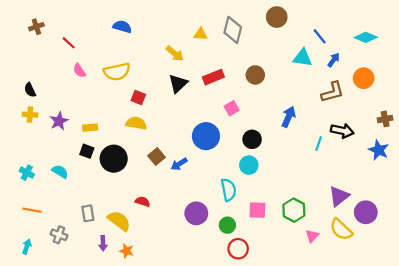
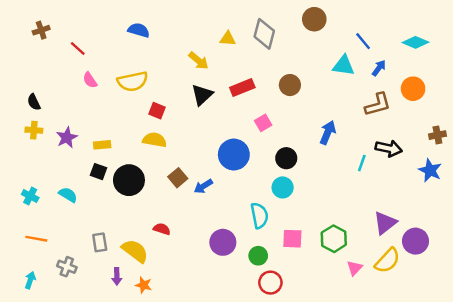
yellow semicircle: (341, 229) -> (387, 261), turned -90

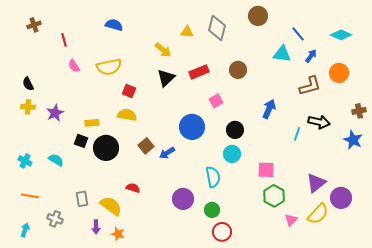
red line: (78, 48) -> (64, 40), turned 32
yellow rectangle: (102, 145) -> (92, 123), moved
pink square: (292, 239) -> (266, 170), moved

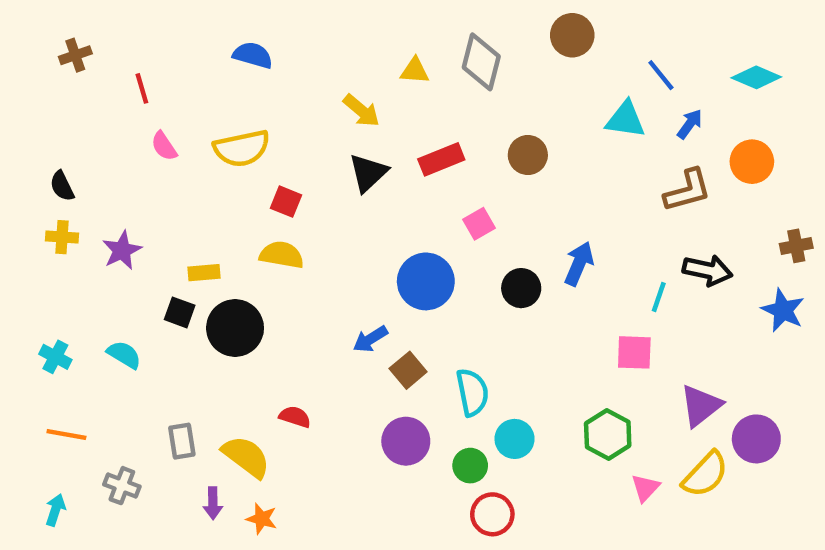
blue arrow: (269, 109) -> (579, 264), moved
brown square: (146, 146) -> (408, 370), moved
cyan circle: (232, 154) -> (515, 439), moved
pink square: (266, 170) -> (634, 352), moved

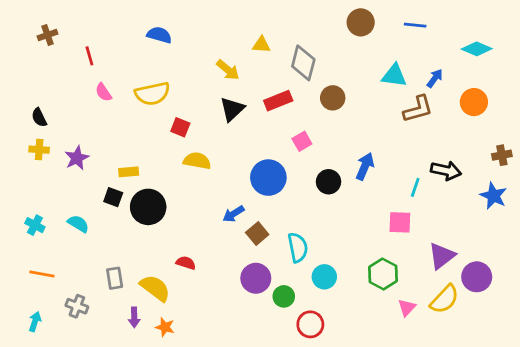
gray diamond: (481, 62) -> (303, 63), moved
blue line: (661, 75) -> (415, 25), moved, turned -45
brown L-shape: (688, 190) -> (418, 109), moved
yellow semicircle: (282, 255) -> (197, 161), moved
green circle: (470, 466) -> (284, 296), moved

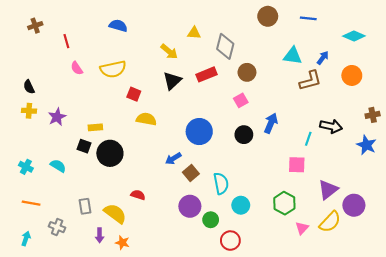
pink square: (302, 141) -> (241, 100), moved

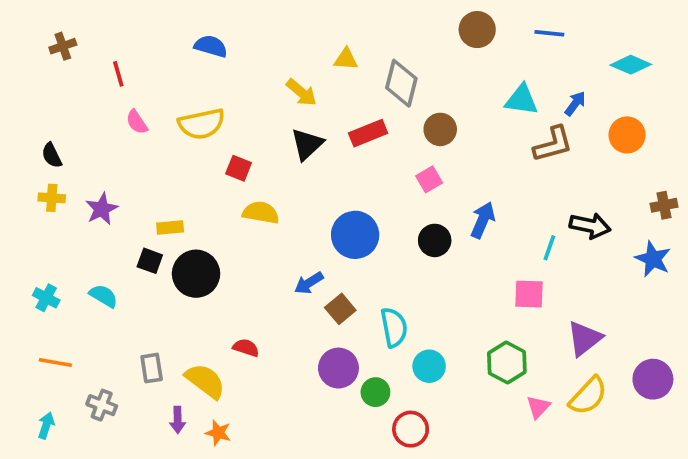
purple circle: (354, 205) -> (653, 379), moved

